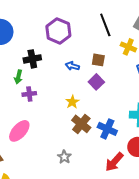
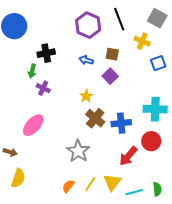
purple hexagon: (58, 31) -> (88, 25), moved
purple cross: (29, 94) -> (43, 88), turned 32
blue cross: (107, 129) -> (121, 123), turned -30
gray star: (64, 157) -> (78, 151), size x1.6

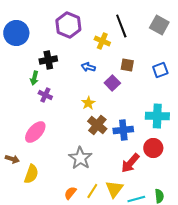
purple hexagon: (88, 25) -> (68, 25), moved
yellow cross: (142, 41) -> (102, 41), moved
brown square: (112, 54) -> (127, 65), moved
yellow semicircle: (18, 178) -> (31, 174), moved

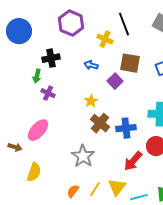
brown square: (127, 65) -> (130, 63), size x1.5
brown arrow: (12, 159) -> (15, 147), moved

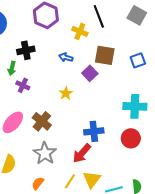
brown cross: (100, 123) -> (42, 121), moved
blue cross: (126, 128) -> (94, 131), moved
gray star: (83, 156) -> (45, 153), moved
red arrow: (133, 161) -> (82, 153), moved
orange semicircle: (73, 191) -> (38, 183), moved

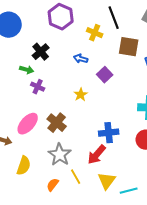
black cross: (26, 50) -> (41, 52), turned -30
brown square: (105, 55) -> (129, 47), moved
green arrow: (12, 68) -> (27, 70), turned -88
yellow line: (70, 181) -> (76, 177), moved, turned -63

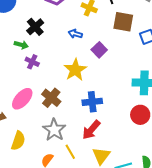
yellow star: (81, 95) -> (75, 70), size x1.6
blue cross: (109, 133) -> (92, 102), moved

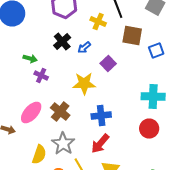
black cross: (35, 27) -> (62, 42), moved
blue arrow: (75, 34) -> (84, 48), turned -56
yellow star: (75, 70) -> (84, 84), turned 30
yellow semicircle: (18, 141) -> (39, 154), moved

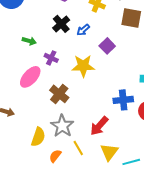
purple cross: (41, 76) -> (51, 58), moved
pink ellipse: (31, 112) -> (30, 77), moved
blue cross: (101, 116) -> (123, 100), moved

